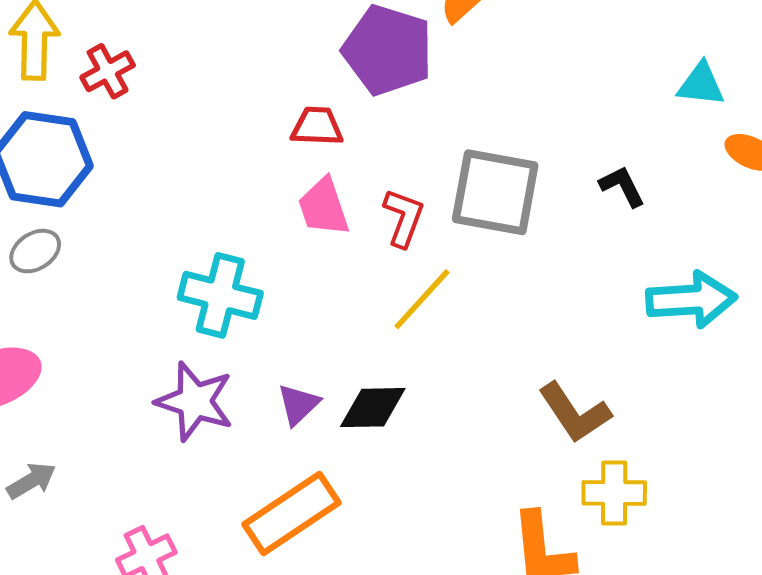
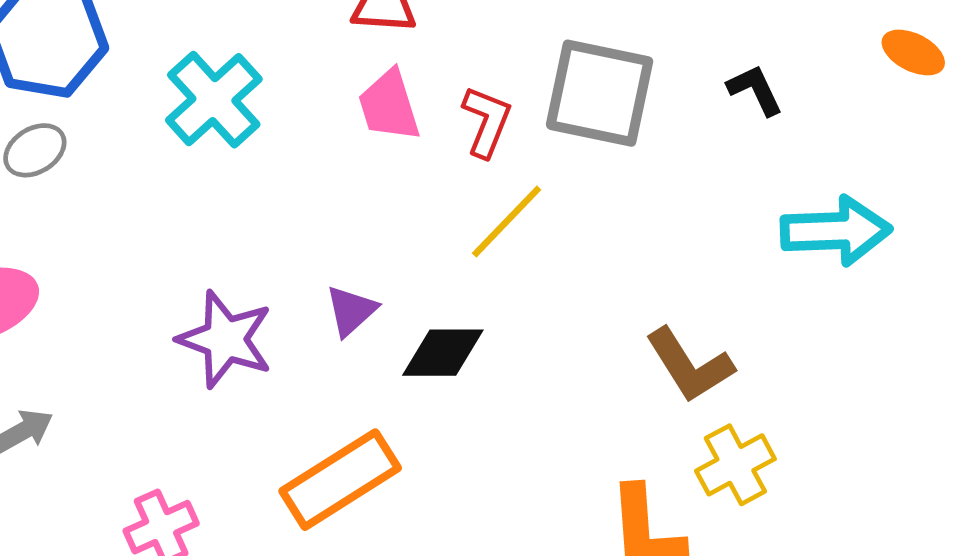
cyan cross: (220, 295) -> (214, 100), moved, turned 32
purple triangle: (298, 404) -> (351, 311), moved
yellow cross: (614, 493) -> (735, 465), turned -30

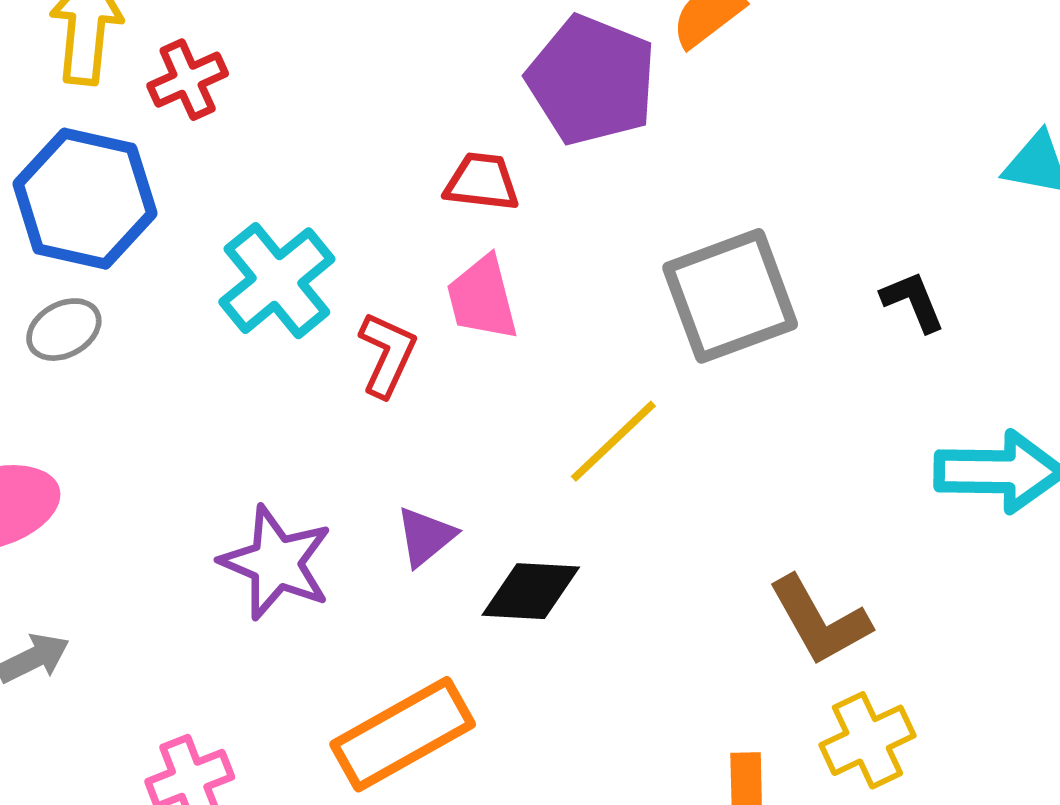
gray square: (600, 93) -> (730, 296), turned -35
red L-shape: (487, 121) -> (387, 354), moved

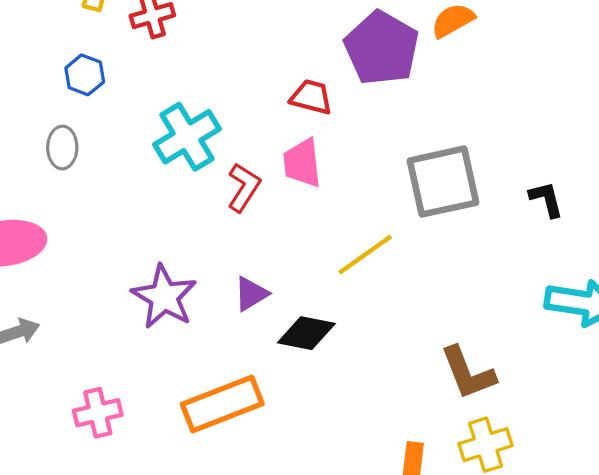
blue hexagon: (85, 199) -> (85, 75), size x0.5
gray ellipse: (64, 330) -> (62, 147), turned -69

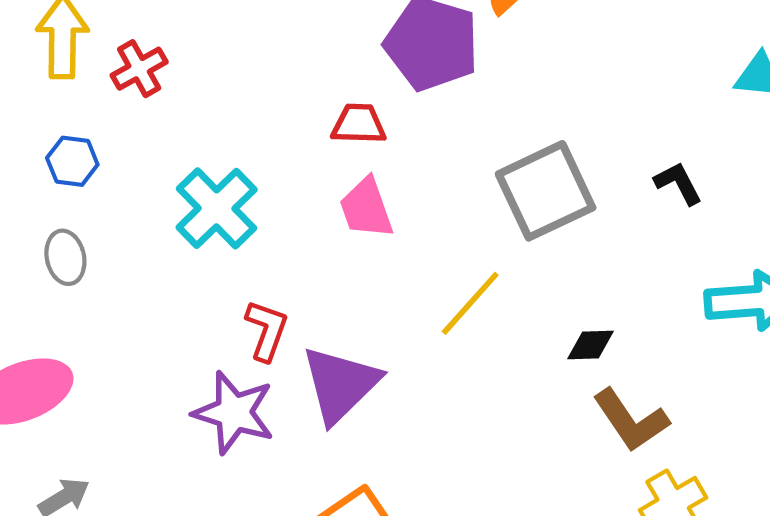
red L-shape: (244, 187) -> (267, 330), moved
purple triangle: (251, 294) -> (340, 384), size x1.8
black diamond: (306, 333) -> (590, 345), moved, size x0.7

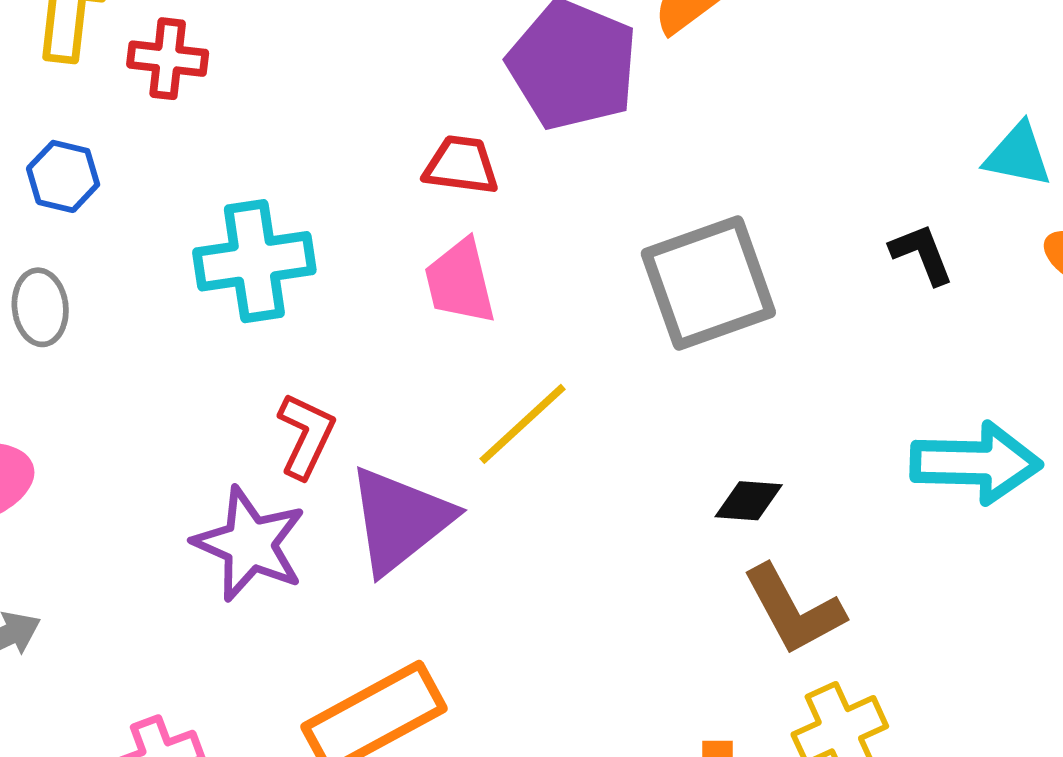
red cross: (139, 69) -> (168, 59), turned 30
black L-shape: (678, 183) -> (922, 254), moved
cyan cross: (217, 208) -> (254, 261), turned 30
yellow line: (470, 303) -> (523, 424), moved

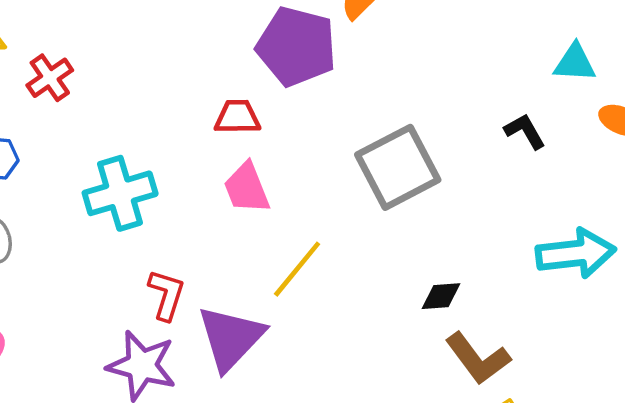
red cross: (168, 59) -> (50, 78), turned -33

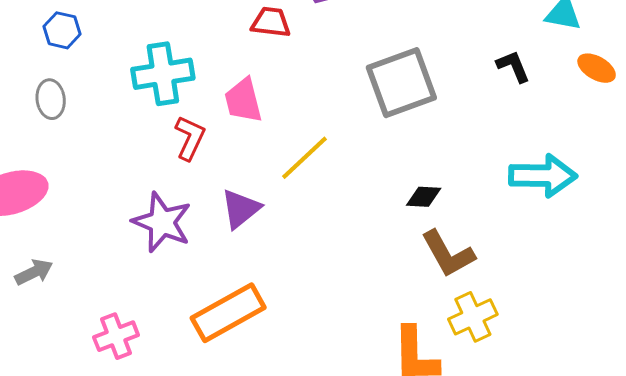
pink trapezoid: (247, 188) -> (243, 101), moved
red L-shape: (166, 295) -> (190, 138), moved
purple triangle: (231, 338) -> (241, 209), size x0.7

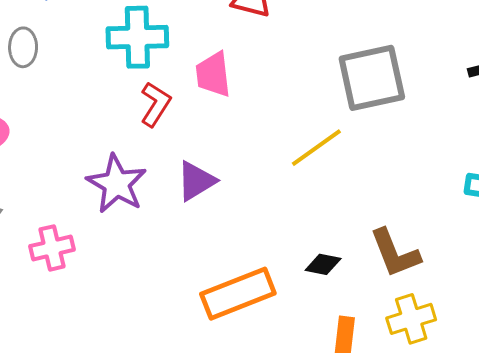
yellow line: (305, 158) -> (316, 148), moved
black diamond: (424, 197) -> (323, 264), moved
orange rectangle: (228, 313) -> (238, 294), moved
pink cross: (116, 336) -> (52, 248), moved

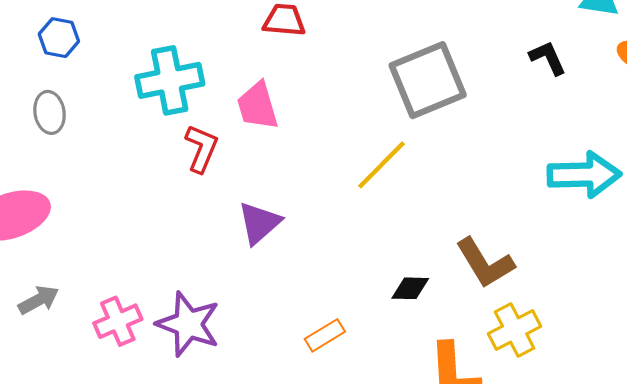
purple star: (117, 184) -> (188, 324), moved
orange rectangle: (238, 294) -> (325, 335), size x0.5

